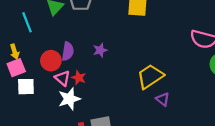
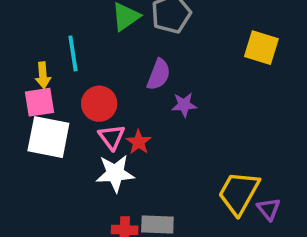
cyan line: (27, 22) -> (73, 53), moved
purple semicircle: (68, 51) -> (159, 74), moved
yellow trapezoid: (150, 76) -> (239, 193), moved, turned -40
white square: (26, 87) -> (48, 137), size x1.4

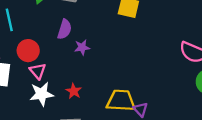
red star: (139, 142) -> (74, 91), moved
yellow trapezoid: (239, 193) -> (121, 101), turned 68

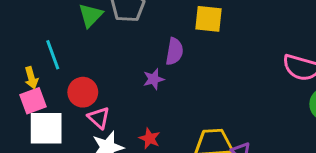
purple semicircle: (65, 29) -> (174, 51), moved

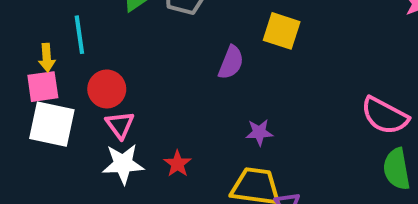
purple star: (154, 79) -> (259, 132), moved

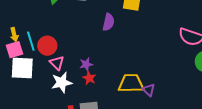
cyan line: (79, 35) -> (31, 41), moved
purple star: (259, 132) -> (86, 64), moved

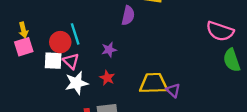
cyan line: (31, 41) -> (75, 34), moved
purple star: (86, 64) -> (109, 50), moved
white square: (22, 68) -> (53, 61), moved, size x0.7

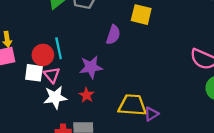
purple star: (109, 50) -> (91, 67), size x1.5
purple triangle: (173, 90) -> (151, 114), turned 40

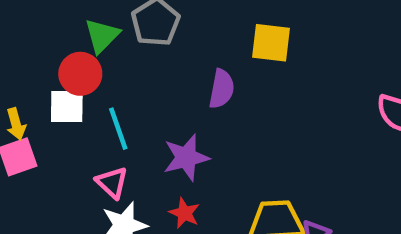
red circle: (43, 55) -> (80, 74), moved
white square: (34, 73) -> (67, 106), moved

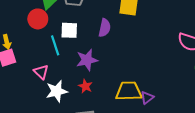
white square: (67, 106) -> (69, 30), moved
pink triangle: (112, 183) -> (41, 72), moved

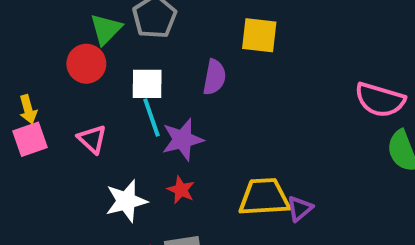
cyan line: (55, 45) -> (151, 117), moved
pink triangle: (41, 72) -> (92, 139), moved

